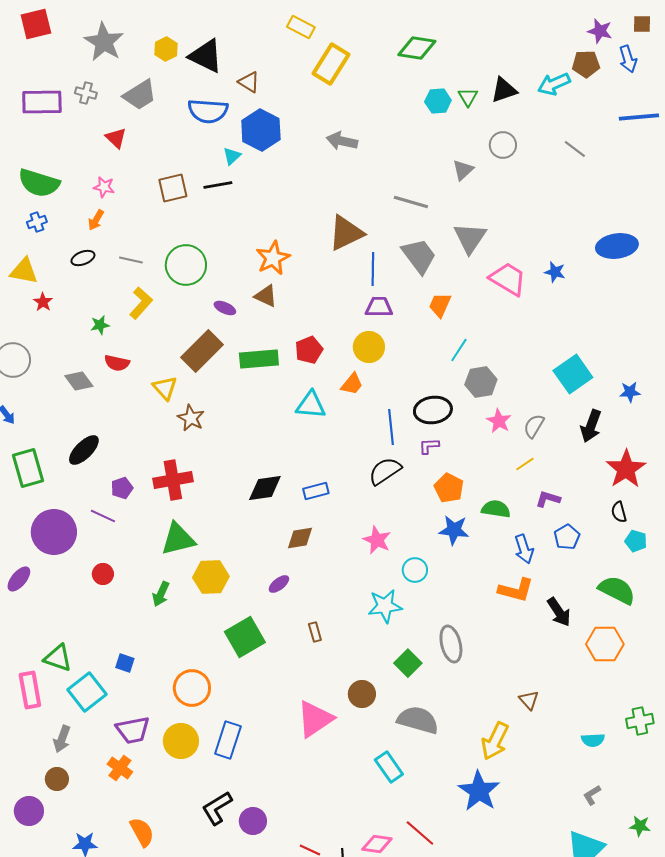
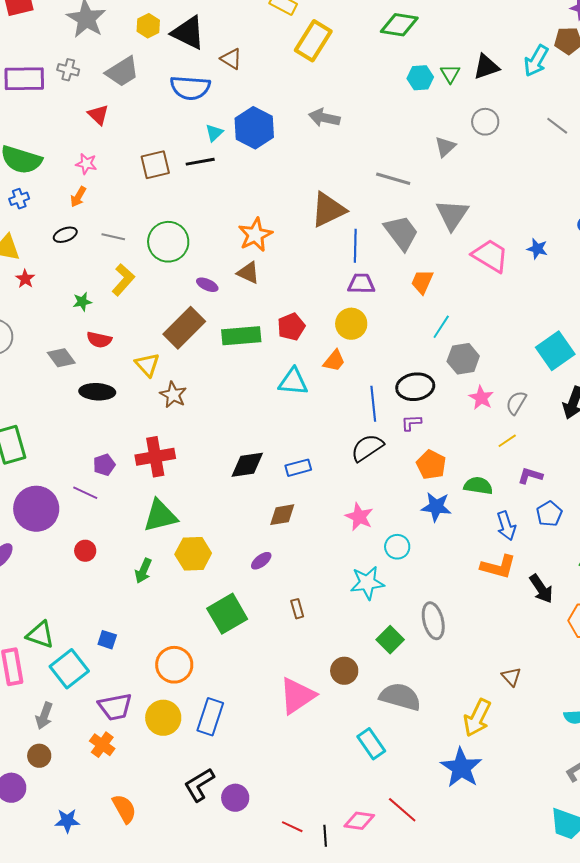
cyan arrow: (554, 84) -> (536, 61), turned -36
blue hexagon: (261, 130) -> (254, 128), moved
black ellipse: (84, 450) -> (97, 392), moved, turned 48

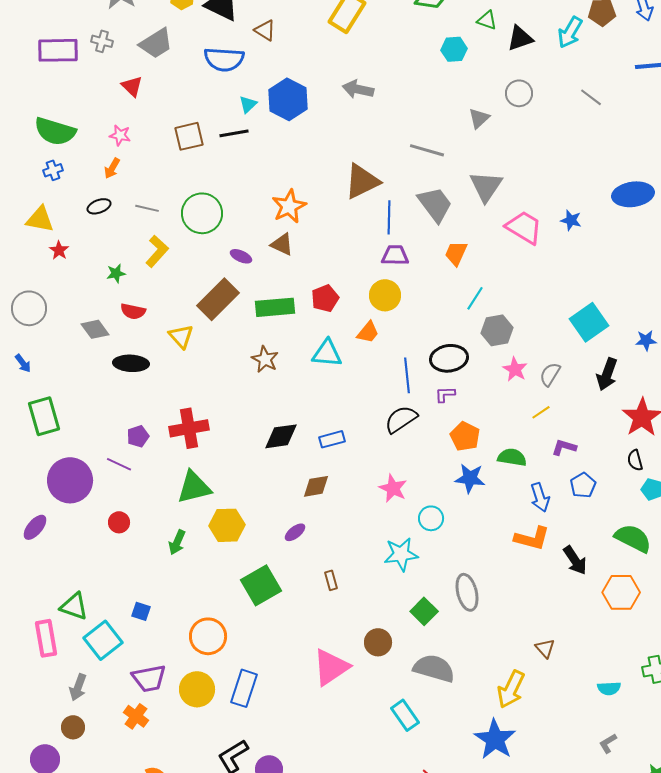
green triangle: (450, 74) -> (487, 20), moved, turned -40
brown star: (173, 395) -> (265, 359), moved

